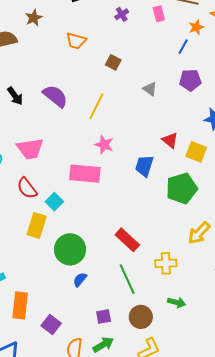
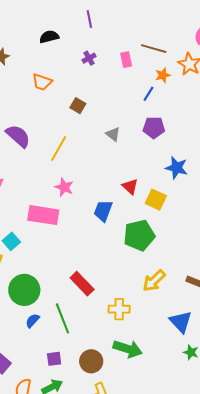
green line: (127, 279) -> (62, 318), moved
green arrow: (177, 302) -> (128, 349), size x1.6

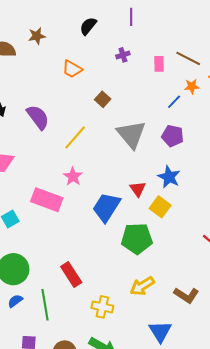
black semicircle: (49, 37) -> (88, 26), turned -48
gray triangle: (113, 134) -> (131, 134), size x2.0
blue star: (176, 168) -> (169, 177), moved
blue trapezoid: (103, 211) -> (106, 207), size x1.4

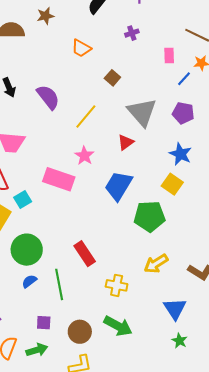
pink rectangle: (159, 64) -> (169, 55), moved
red triangle: (138, 189) -> (126, 142), moved, turned 30

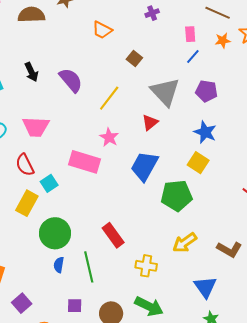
blue line: (184, 79) -> (193, 57), moved
blue semicircle: (29, 281) -> (59, 265), turned -42

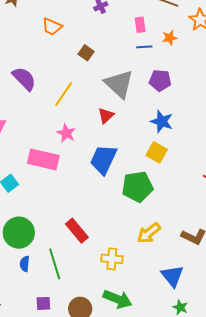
orange star: (223, 40) -> (170, 38), moved
blue line: (193, 57) -> (144, 47), turned 49

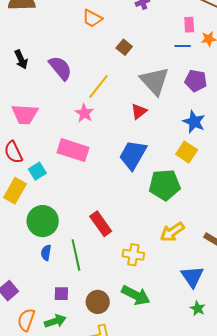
pink rectangle: (140, 25) -> (189, 25), moved
pink star: (66, 133) -> (84, 113), moved

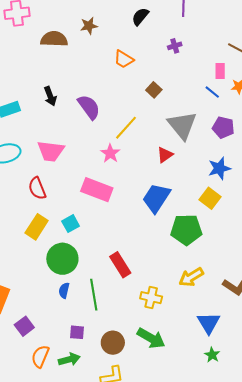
blue line: (183, 46) -> (212, 92), turned 35
blue star: (194, 122) -> (219, 168), turned 30
cyan square: (37, 171) -> (71, 224), moved

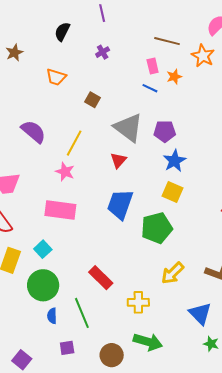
purple pentagon: (223, 127) -> (165, 131), moved
purple square: (77, 332) -> (67, 348), moved

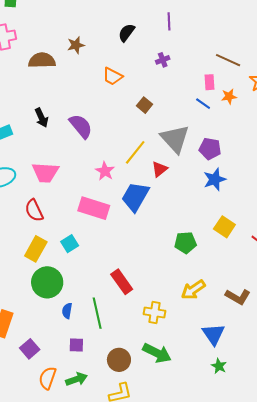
yellow line: (74, 143) -> (135, 152), moved
yellow square: (172, 192) -> (224, 227), moved
blue trapezoid: (120, 204) -> (135, 197), moved
green pentagon: (157, 228) -> (185, 243), size x0.7
green circle: (43, 285) -> (47, 282), moved

